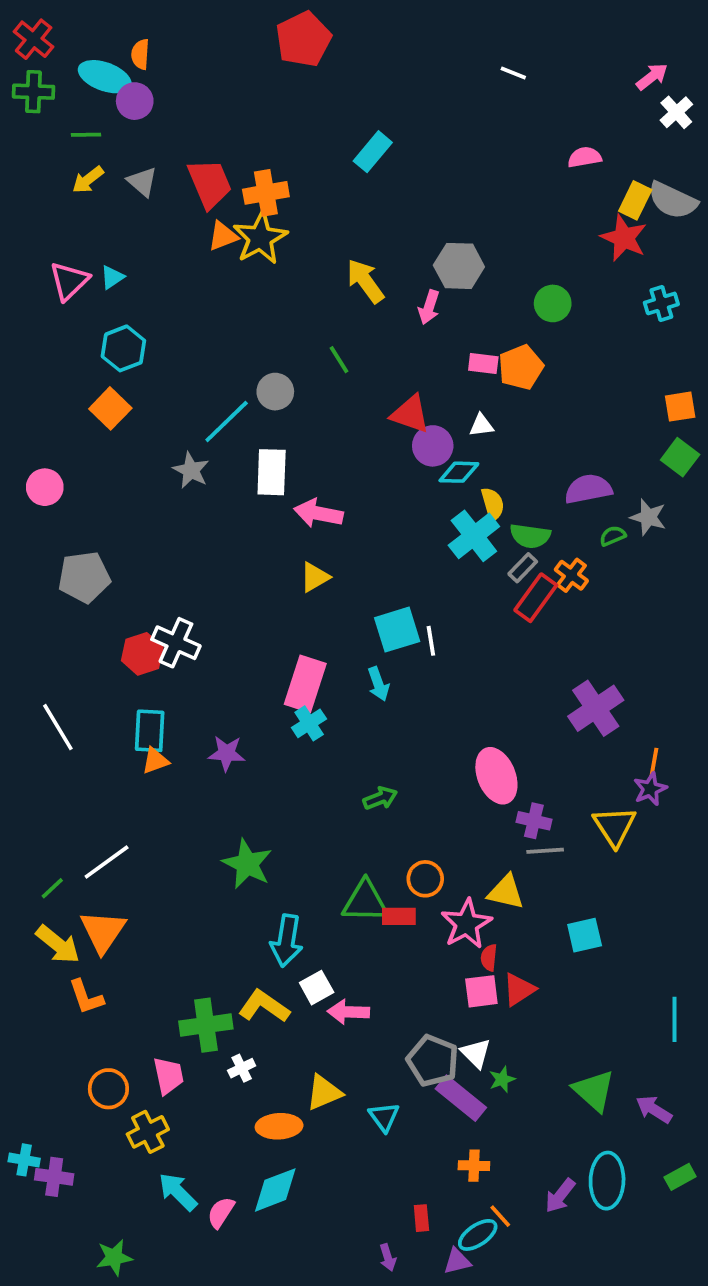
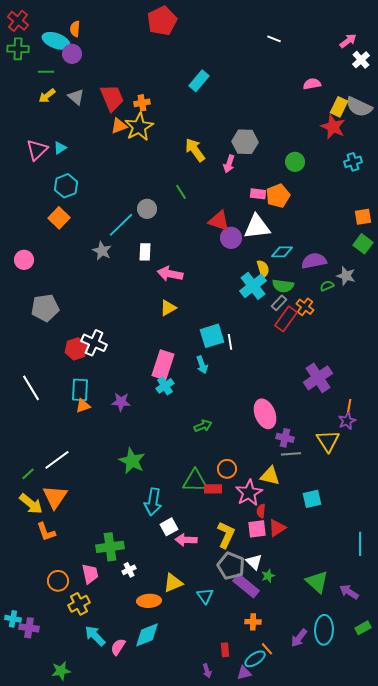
orange cross: (266, 193) -> (142, 103), size x0.7
white triangle: (481, 425) -> (257, 227), size x2.0
white rectangle: (272, 472) -> (145, 252), size x0.7
cyan diamond: (459, 472) -> (282, 252), moved
yellow L-shape: (264, 1006) -> (226, 535), moved, turned 80

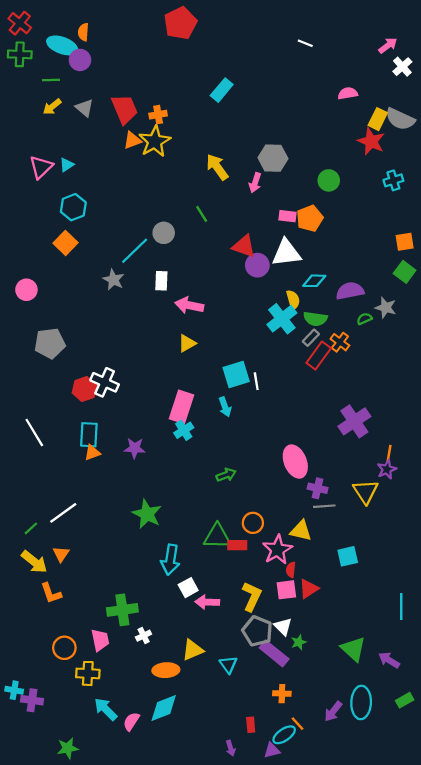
orange triangle: (55, 497) -> (61, 554), size x0.6
yellow cross: (79, 604) -> (88, 673), turned 30

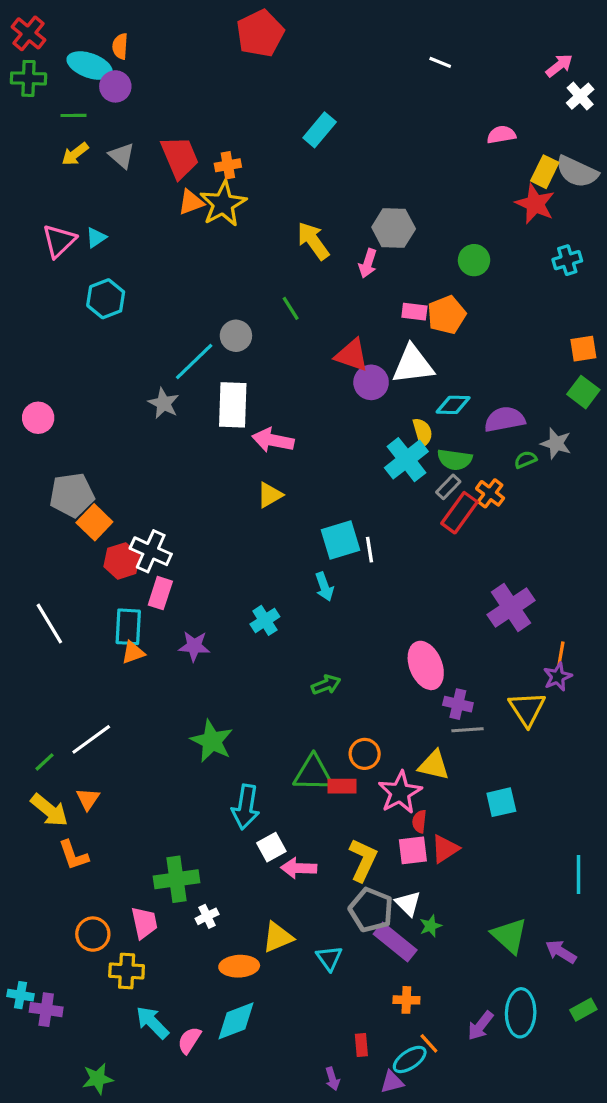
orange square: (65, 243) -> (94, 522), moved
white rectangle: (161, 281) -> (233, 405), size x1.6
pink rectangle: (181, 407) -> (160, 593), moved, size x0.7

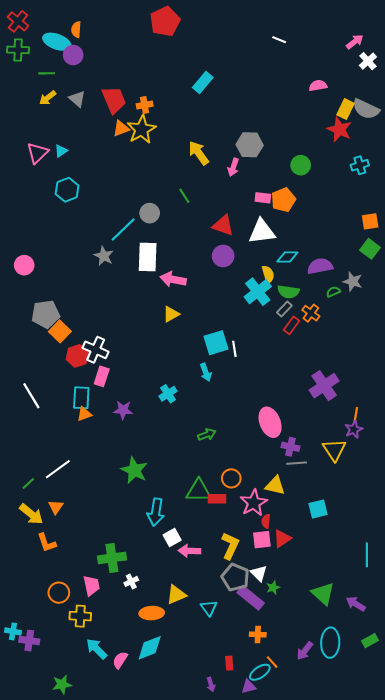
purple circle: (371, 382) -> (223, 256), moved
red rectangle: (460, 513) -> (291, 325), size x0.7

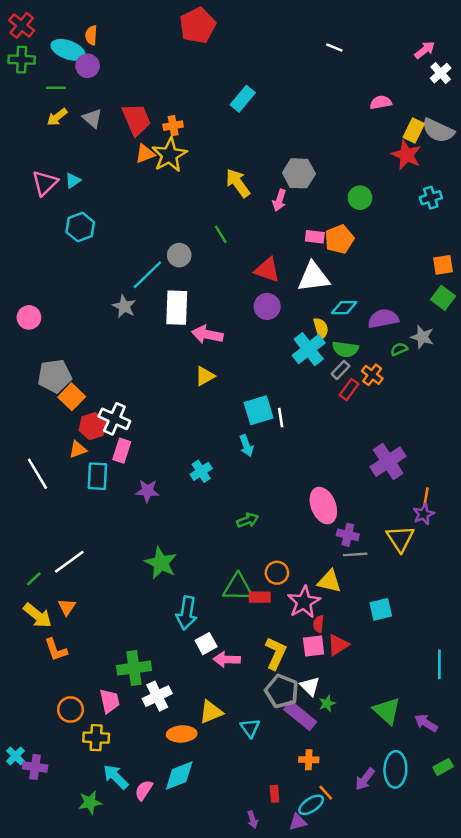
orange triangle: (84, 414) -> (78, 449), moved
white cross: (131, 581) -> (157, 696), size x1.6
cyan cross: (13, 631) -> (15, 756), turned 35
green star: (62, 684) -> (90, 802), moved

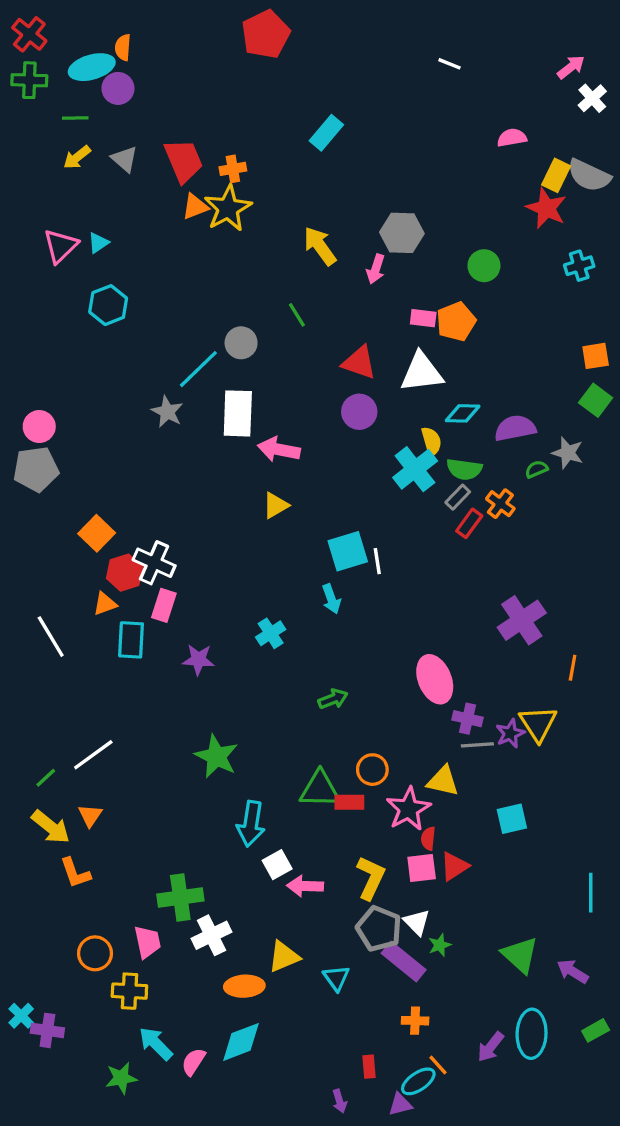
cyan ellipse: (68, 50) -> (92, 67), turned -36
gray pentagon: (55, 376) -> (36, 469), moved
purple star: (424, 514) -> (510, 733), moved

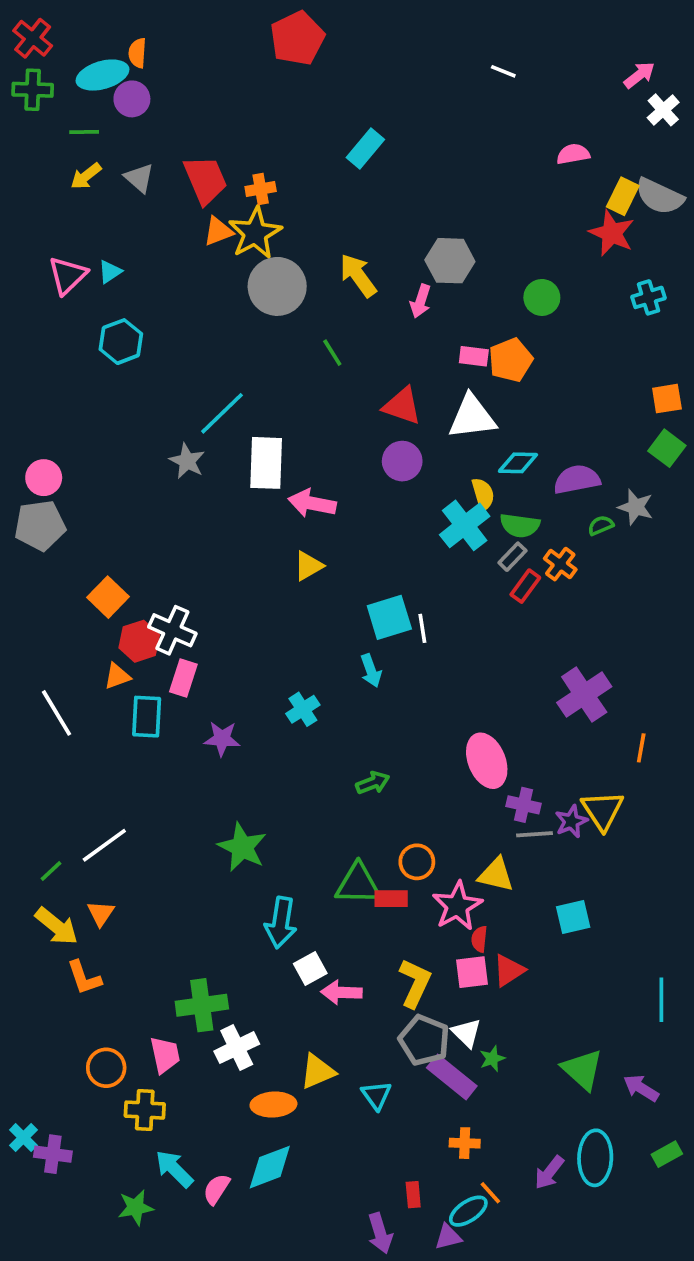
gray circle: (241, 343) -> (277, 286), moved, size x1.6
purple arrow: (340, 1101) -> (380, 1233), size x1.5

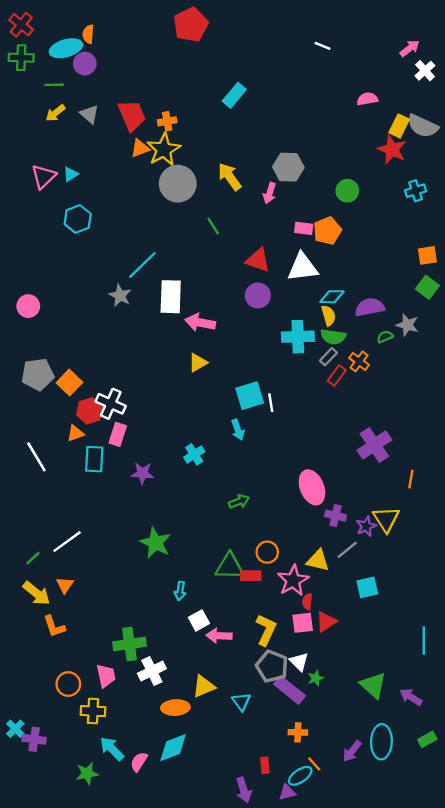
yellow semicircle: (483, 494) -> (328, 316), moved
gray pentagon: (40, 525) -> (38, 374), moved
cyan cross: (465, 525) -> (298, 337), turned 36
gray line: (535, 834) -> (347, 550), moved, turned -35
cyan arrow: (281, 923) -> (180, 591), size x0.6

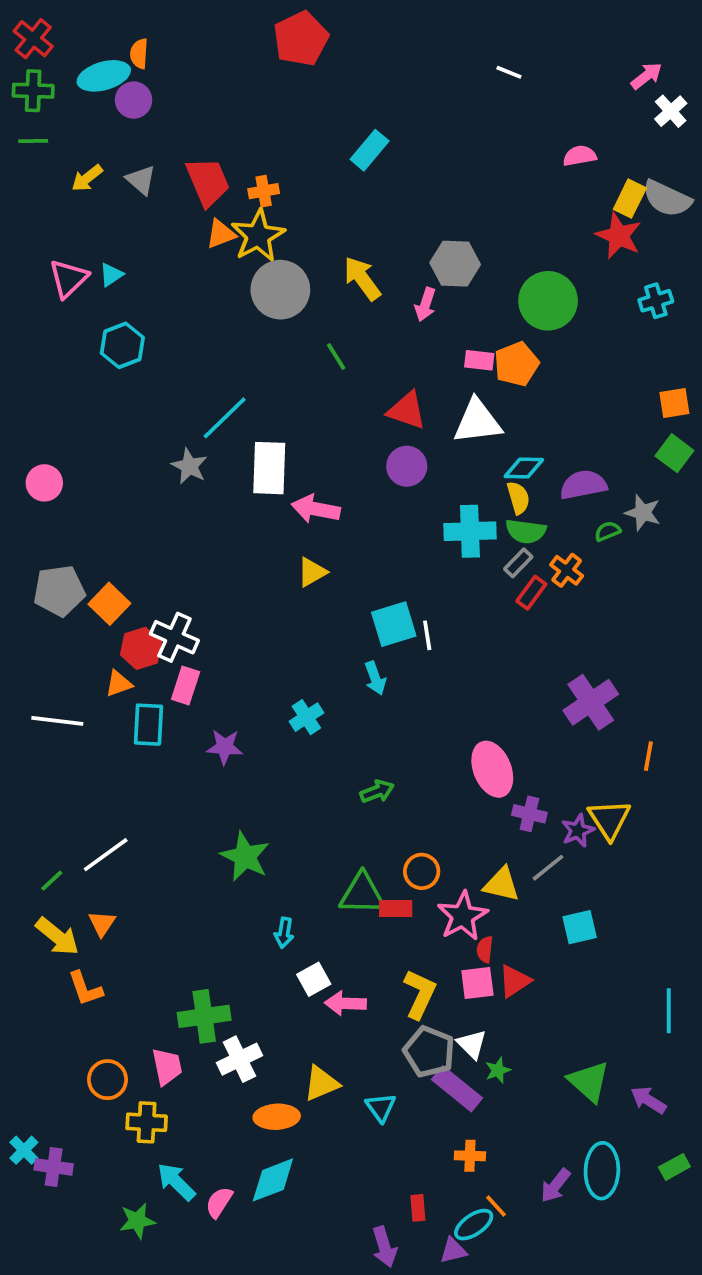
green line: (54, 85) -> (33, 141), moved
green circle: (347, 191) -> (548, 301), size x1.6
white line: (36, 457) -> (57, 721), turned -52

